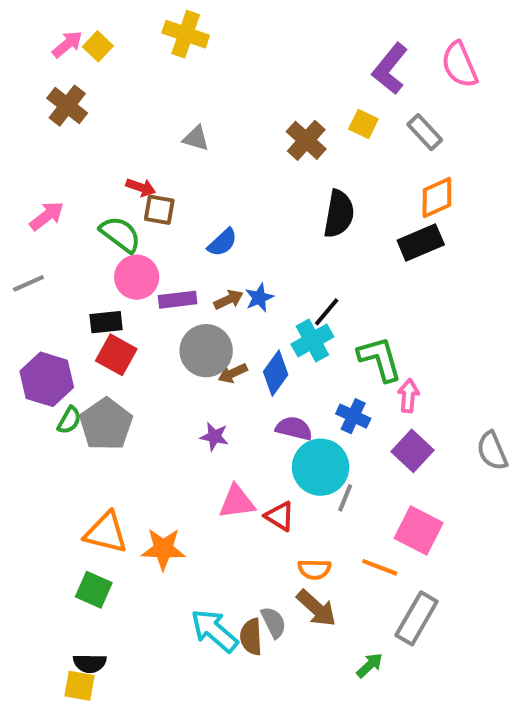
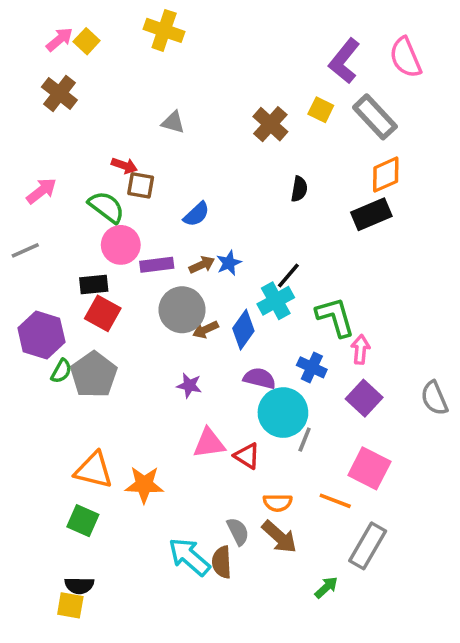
gray rectangle: (425, 132) -> (375, 117), size x1.4
black semicircle: (339, 214) -> (299, 189), size x0.6
gray semicircle: (274, 622) -> (238, 531), moved

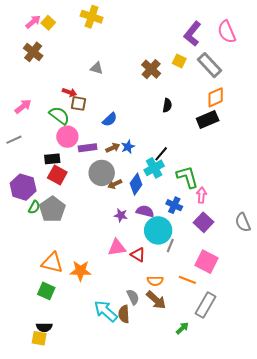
purple star: (189, 385) -> (121, 215), moved

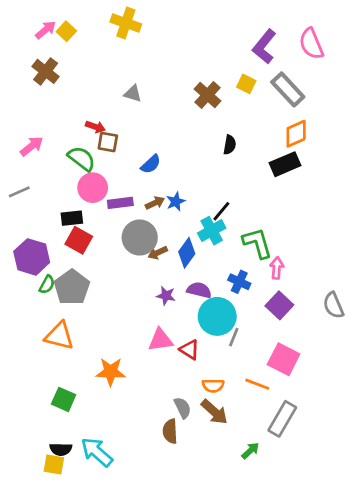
orange triangle: (52, 263) -> (59, 336), moved
cyan arrow: (106, 311) -> (97, 452), moved

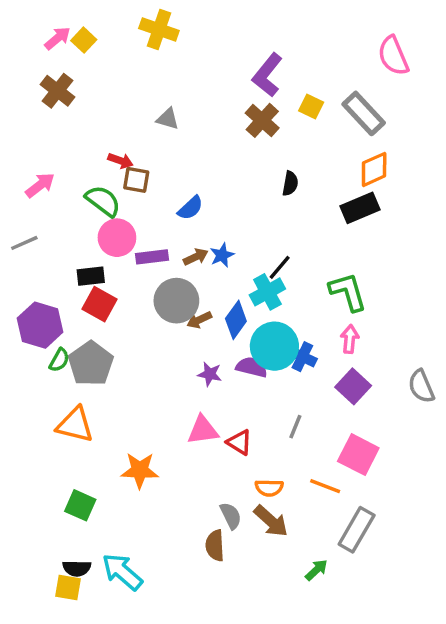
purple L-shape: (264, 47) -> (267, 75), moved
green L-shape: (257, 243) -> (348, 292), moved
cyan circle: (217, 316) -> (274, 346), moved

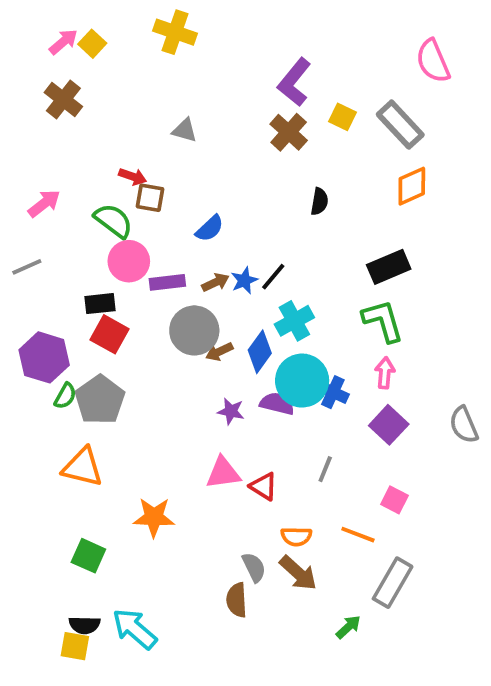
black rectangle: (360, 208) -> (389, 267), moved
black line: (280, 267) -> (273, 277), moved
pink square: (358, 455) -> (394, 500), size x0.6

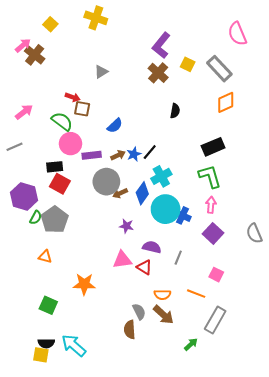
pink arrow: (63, 42) -> (23, 45), moved
gray triangle: (185, 130) -> (101, 72), turned -48
purple semicircle: (277, 404) -> (152, 247), moved
orange triangle: (83, 467) -> (45, 257), size x0.6

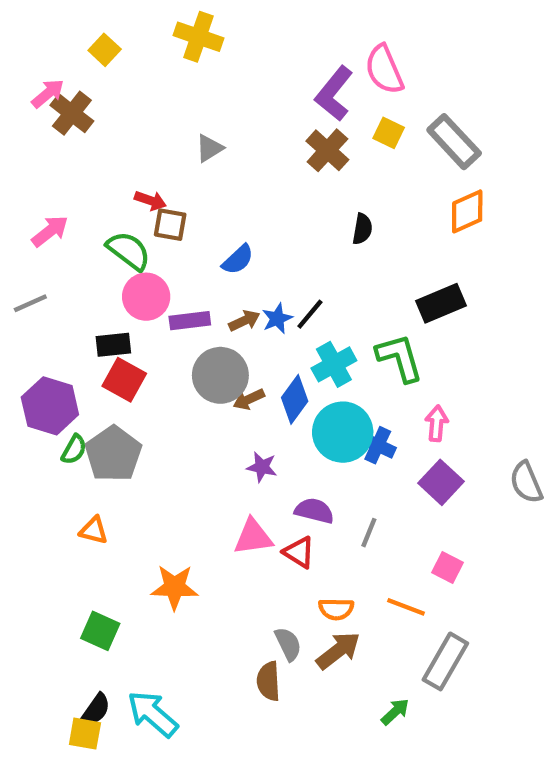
pink semicircle: (237, 34) -> (384, 69), moved
green L-shape: (210, 176) -> (399, 358), moved
brown arrow: (163, 315) -> (338, 651), turned -80
black semicircle: (46, 343) -> (96, 710), turned -56

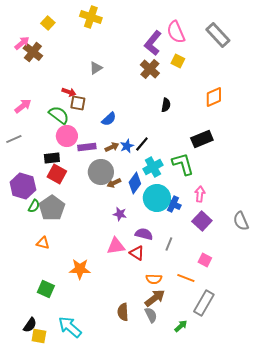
gray rectangle: (454, 142) -> (218, 35), moved
gray semicircle: (288, 644) -> (151, 315), moved
black semicircle: (96, 710) -> (30, 325), moved

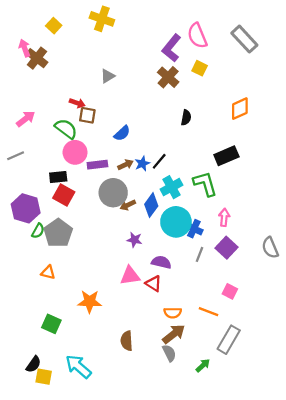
pink arrow: (22, 43) -> (25, 48), turned -70
gray line: (169, 244) -> (200, 254), moved
brown semicircle: (123, 312) -> (127, 341), moved

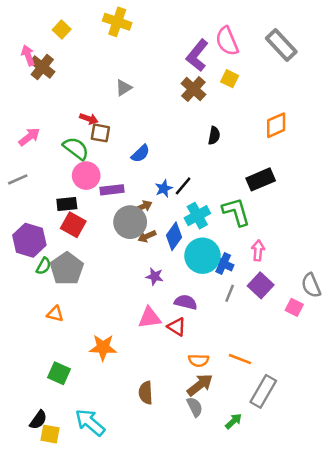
brown arrow: (125, 165) -> (143, 207), moved
pink square: (230, 291) -> (294, 307), moved

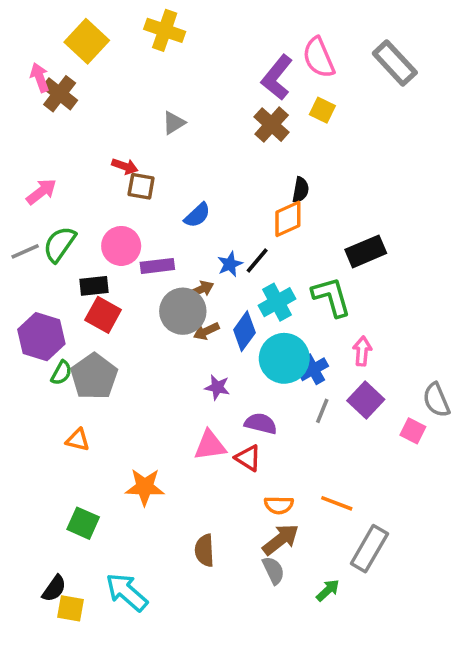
yellow square: (62, 30) -> (87, 41), size x1.6
orange diamond: (276, 125) -> (288, 219), moved
green semicircle: (76, 148) -> (60, 244), moved, turned -92
blue cross: (223, 263) -> (313, 369), turned 36

